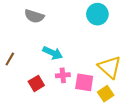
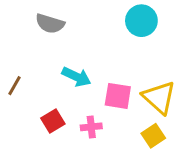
pink cross: (63, 75) -> (91, 127), moved
pink square: (84, 82) -> (118, 96), moved

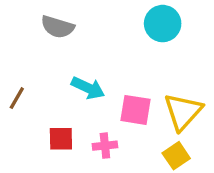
yellow triangle: (159, 97) -> (183, 112), turned 30
red square: (53, 121) -> (61, 139), turned 30

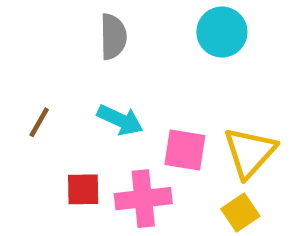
gray semicircle: (58, 27) -> (113, 37), moved, turned -108
brown line: (17, 98) -> (39, 122), moved
pink cross: (105, 146) -> (143, 199), size x1.6

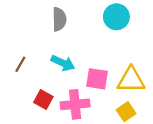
yellow triangle: (250, 152) -> (131, 80), turned 48
red square: (83, 189) -> (43, 100), turned 30

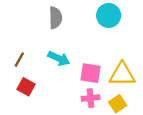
red square: (43, 100) -> (26, 87), moved
pink cross: (75, 104) -> (91, 98), moved, size x0.7

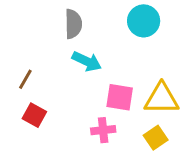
cyan arrow: (59, 58) -> (87, 61), moved
pink cross: (91, 98) -> (103, 130), moved

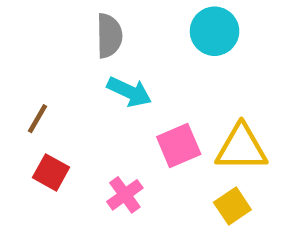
pink square: (120, 97) -> (179, 146), turned -32
pink cross: (103, 130) -> (125, 195), moved, turned -30

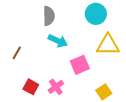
yellow triangle: (241, 148) -> (108, 45), moved
red square: (51, 172) -> (31, 87), moved

